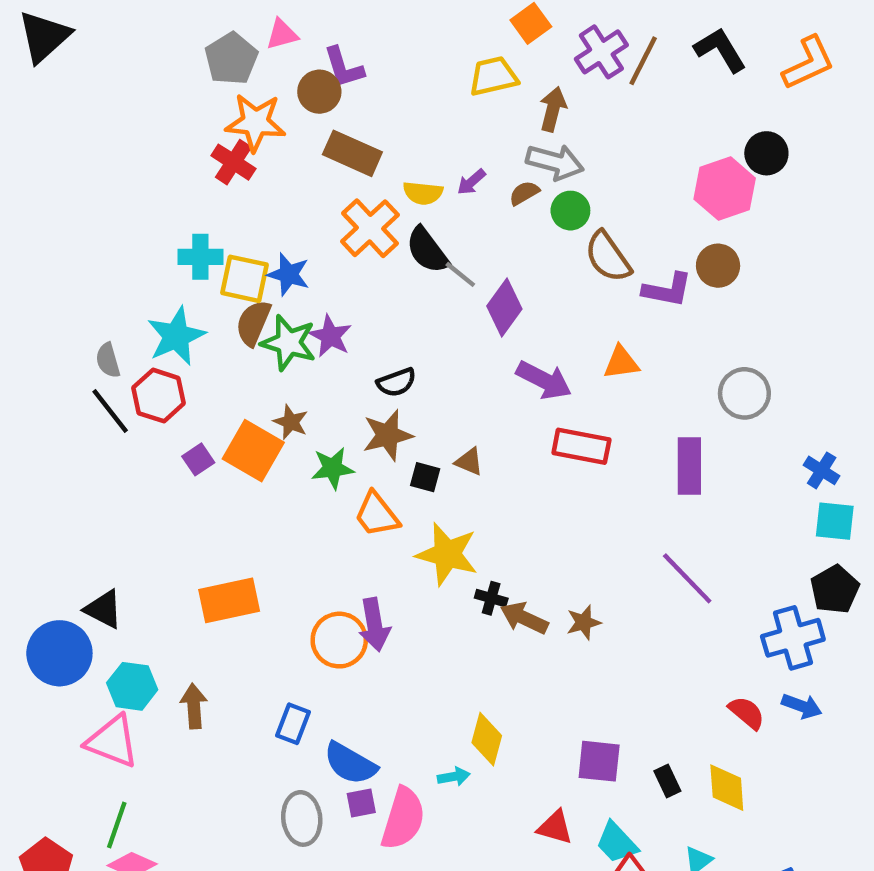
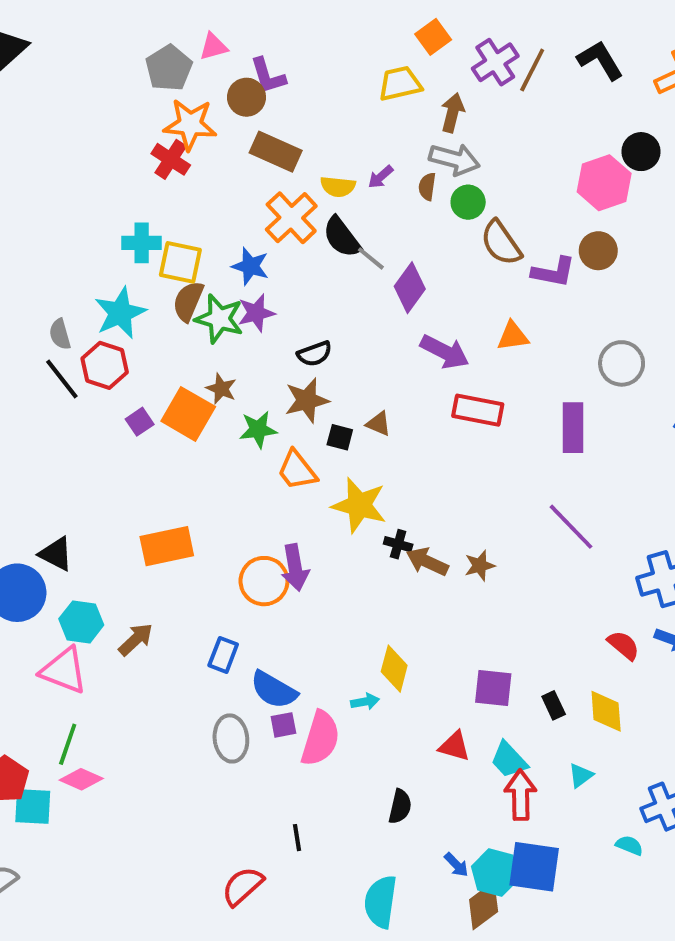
brown semicircle: (524, 193) -> (427, 187), turned -52
blue star: (289, 274) -> (250, 266), moved
purple star: (330, 336) -> (256, 313), turned 30
brown arrow: (194, 706) -> (136, 639), turned 51

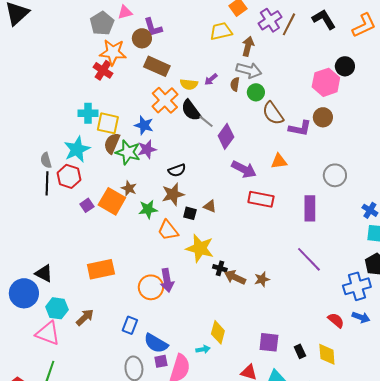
black line: (62, 379) -> (47, 183), turned 40

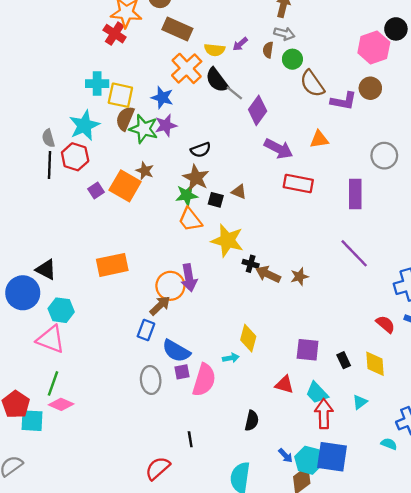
gray arrow: (249, 70) -> (284, 34), size x0.7
brown star: (173, 194) -> (196, 178), turned -30
green star: (148, 209) -> (187, 195), moved
brown arrow: (85, 317) -> (160, 306), moved

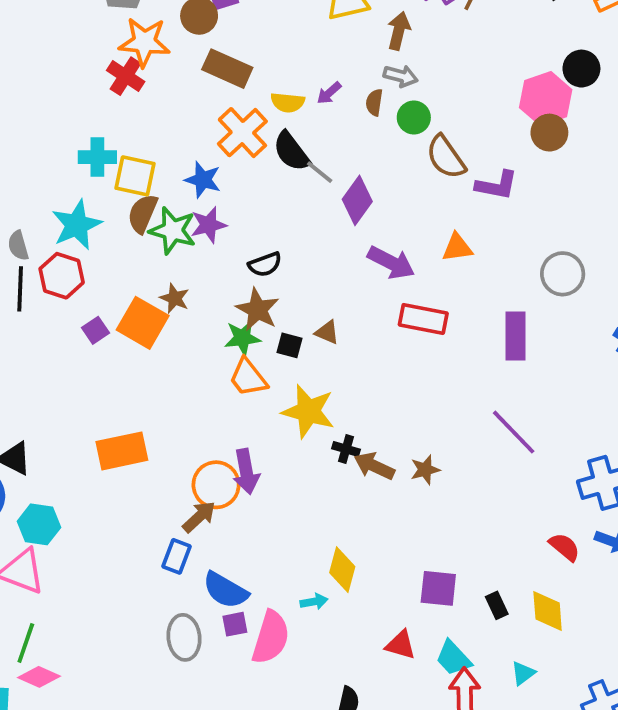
brown circle: (370, 88) -> (549, 133), moved

